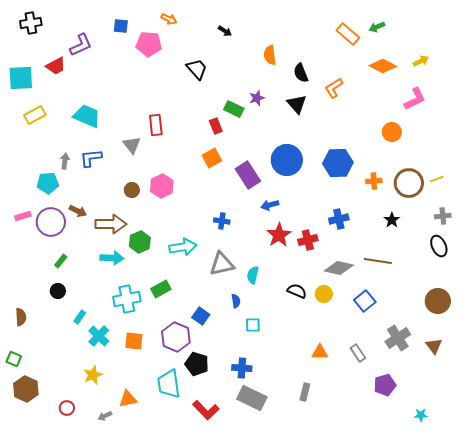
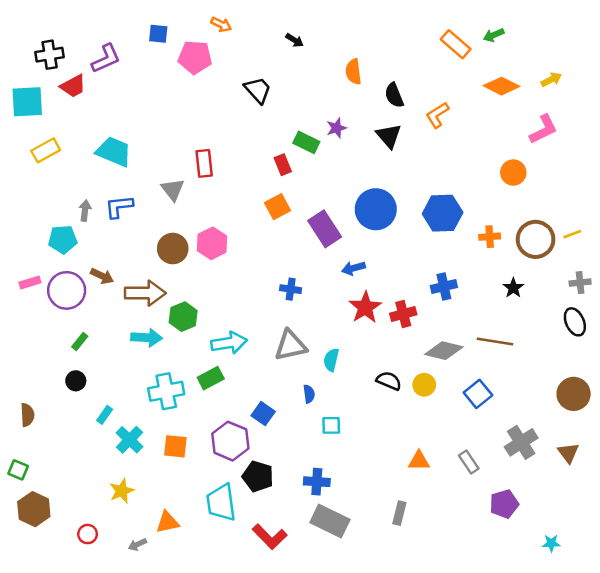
black cross: (31, 23) -> (50, 55), moved
brown circle: (132, 190) -> (173, 249), size x1.5
cyan arrow: (183, 247) -> (229, 343), moved

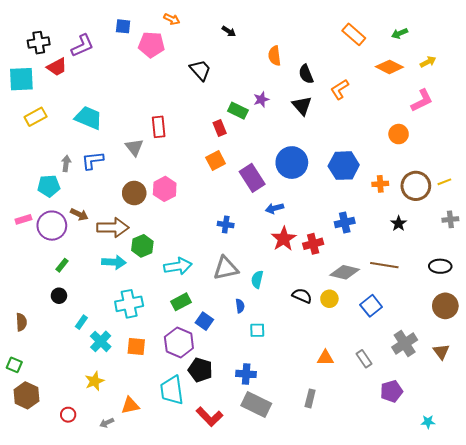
green arrow: (494, 35) -> (400, 33), moved
black ellipse: (575, 322) -> (440, 266), moved, turned -65
green rectangle: (211, 378) -> (181, 302), moved

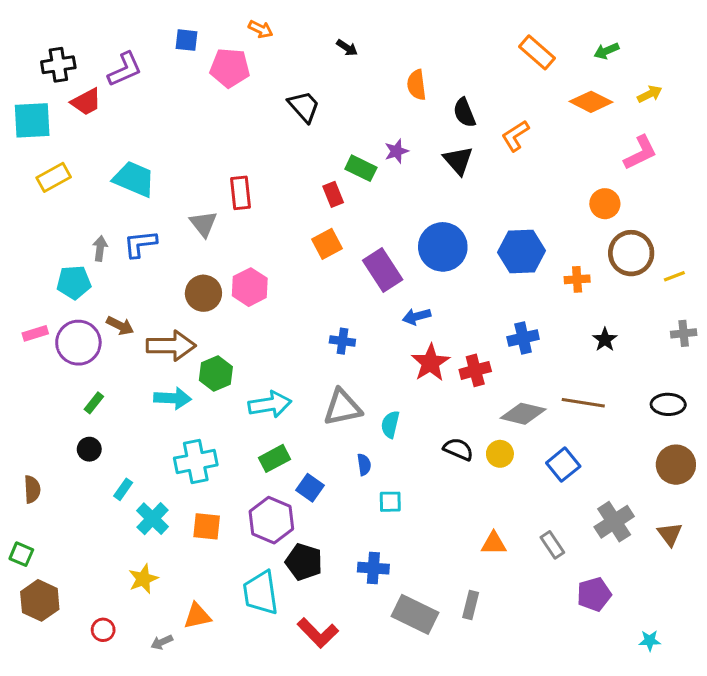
brown circle: (416, 186) -> (631, 253), moved
gray rectangle: (256, 404) -> (415, 614), moved

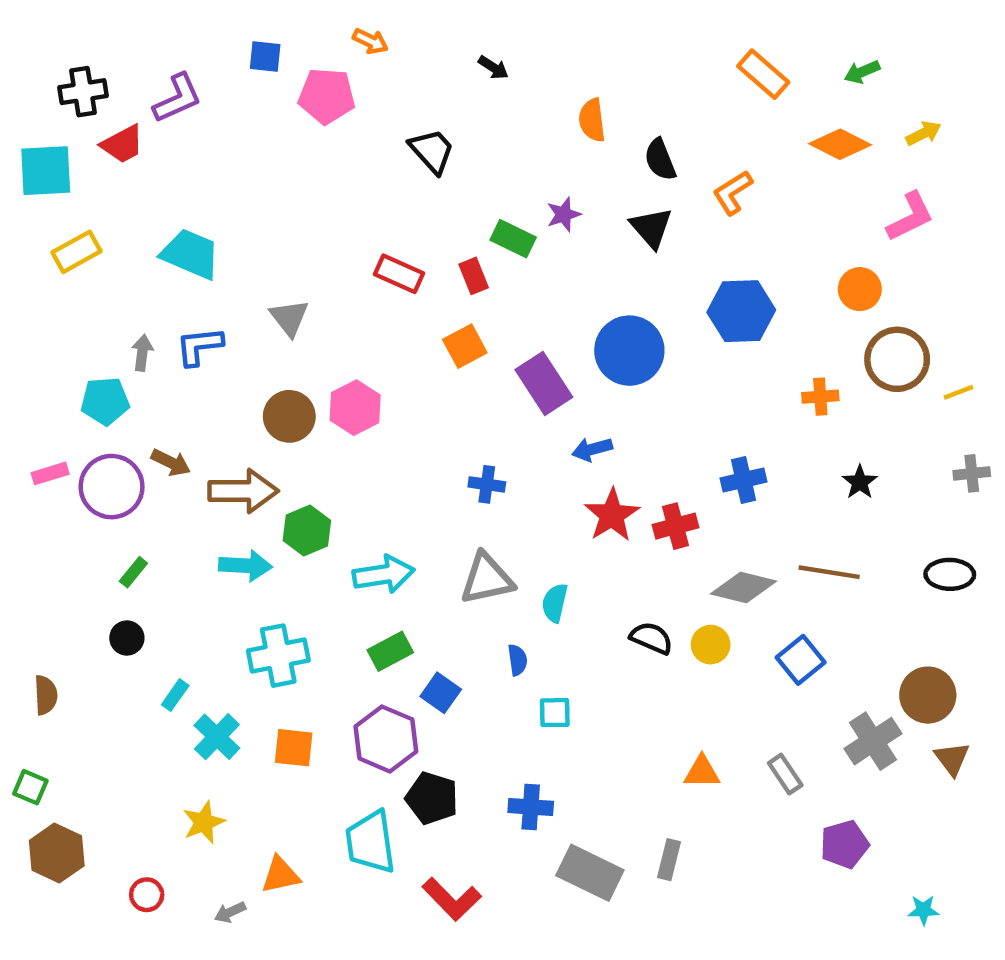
red rectangle: (241, 193) -> (399, 274), moved, turned -60
blue hexagon: (522, 252) -> (741, 311), moved
brown circle: (676, 465) -> (928, 695), moved

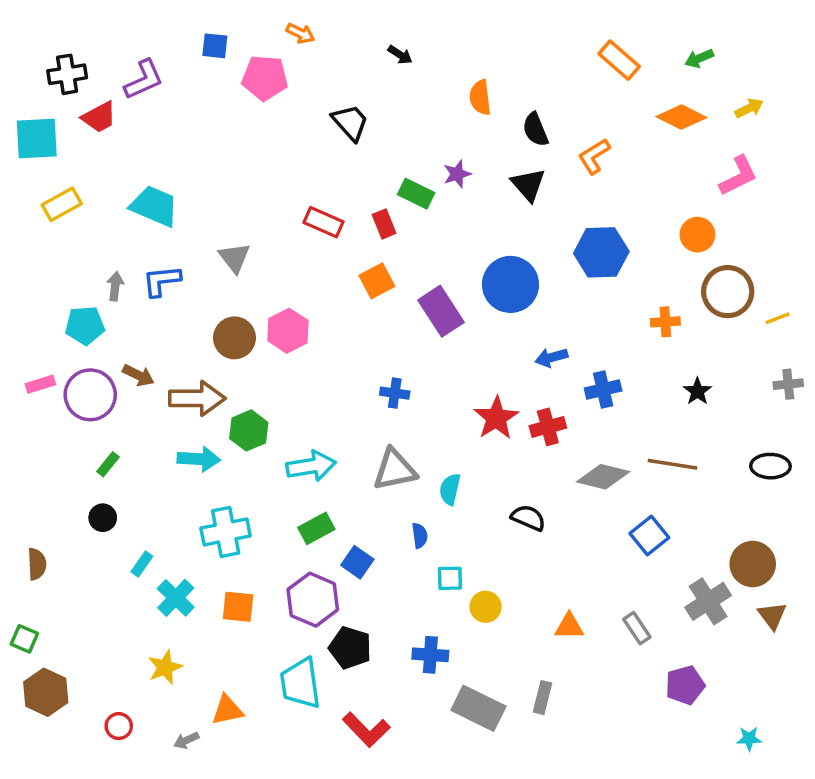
blue arrow: (592, 449) -> (551, 357), moved
yellow circle: (711, 645) -> (486, 607), moved

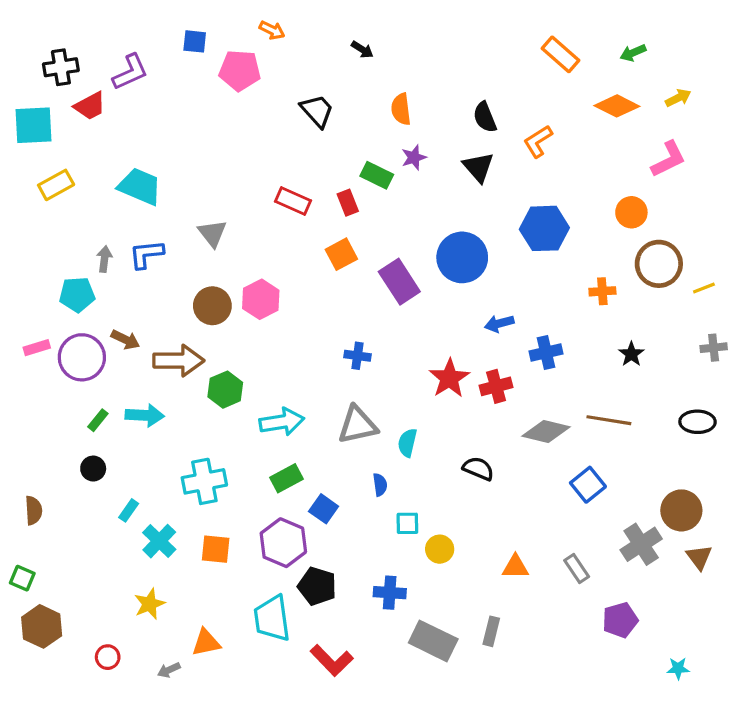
orange semicircle: (480, 97) -> (401, 109), moved
cyan arrow: (199, 459) -> (145, 415), moved

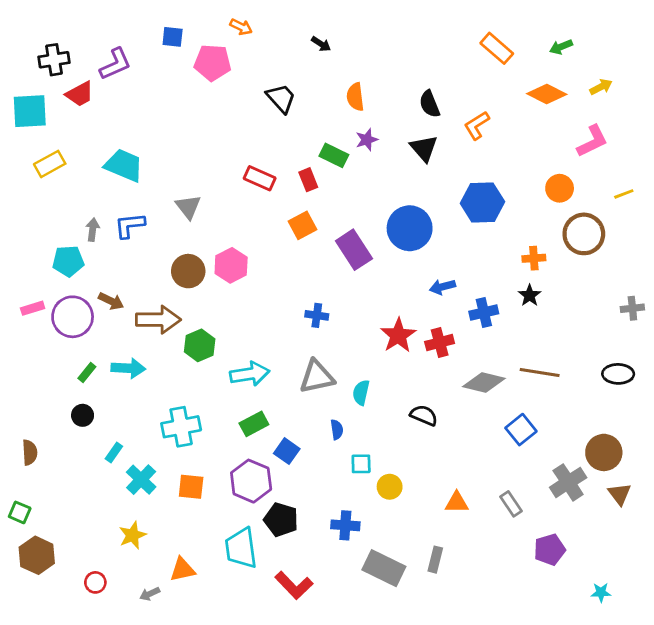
yellow line: (704, 288) -> (624, 194), moved
black star: (631, 354) -> (530, 295), moved

